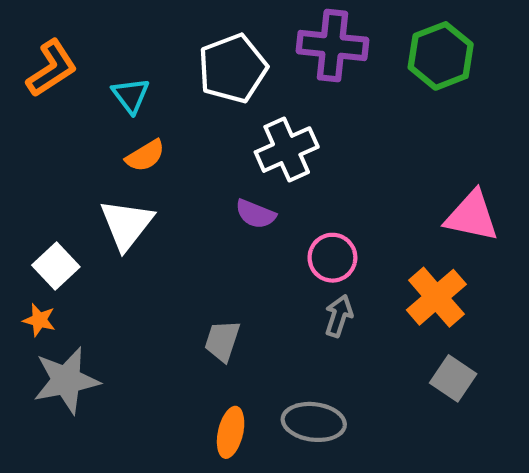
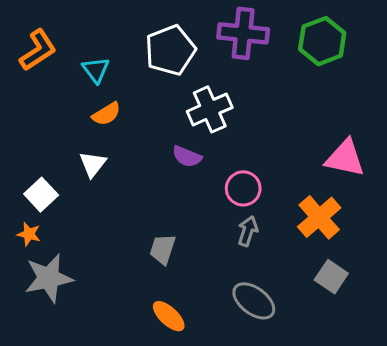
white triangle: (127, 224) -> (93, 164), size x0.7
gray ellipse: (314, 422) -> (254, 301), moved, turned 30
orange ellipse: (231, 432) -> (169, 316), turned -60

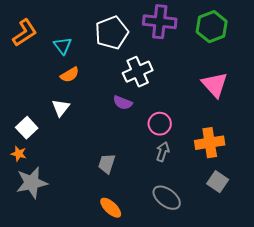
pink triangle: (345, 158) -> (215, 85), moved, turned 36
orange cross: (319, 217) -> (210, 143), turned 32

